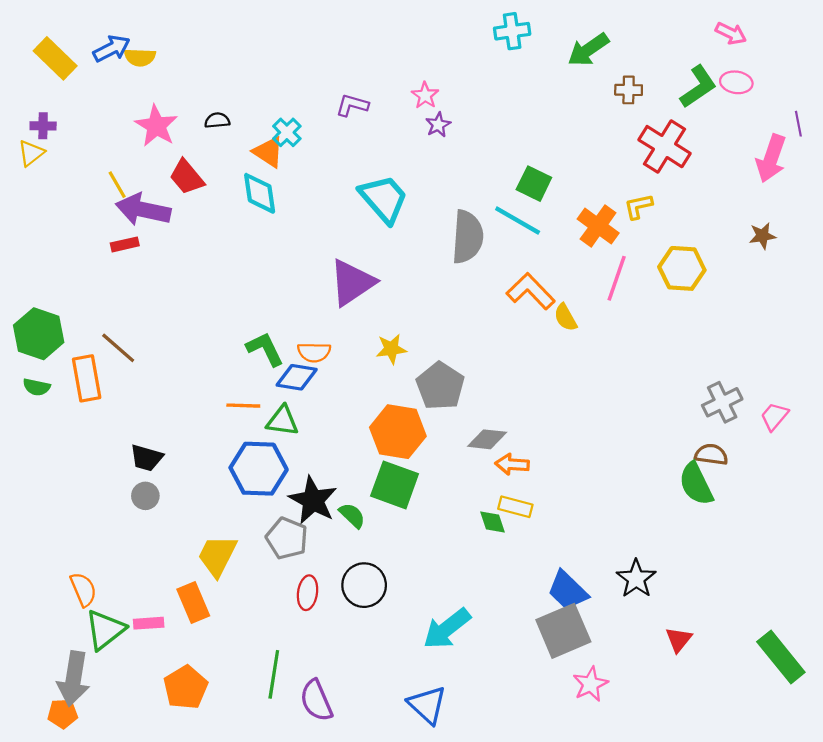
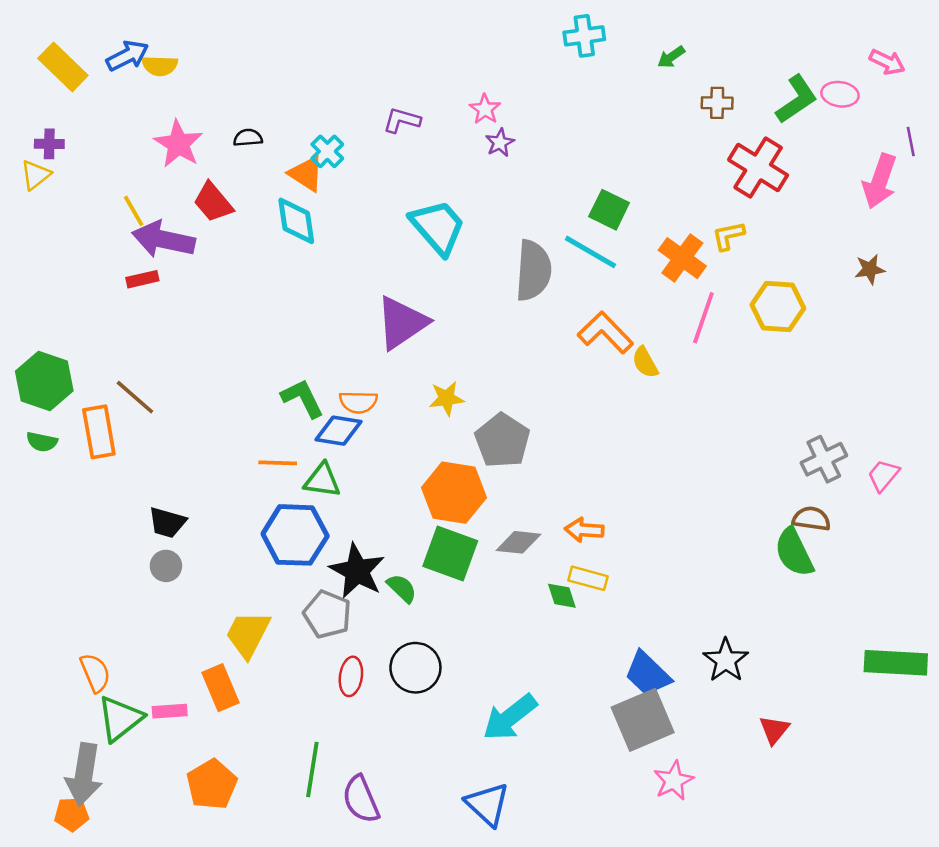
pink arrow: (731, 33) -> (887, 62), moved
green arrow: (588, 50) -> (671, 57), size x0.6
gray diamond: (487, 439) -> (518, 542), moved
green rectangle: (781, 657) -> (896, 663), moved, turned -48

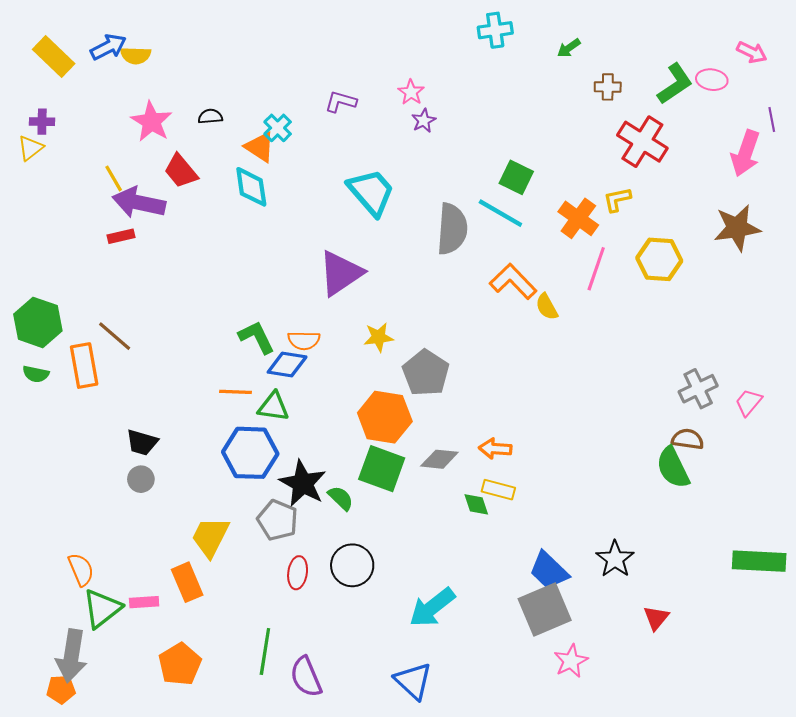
brown star: (870, 269) -> (737, 228), size x1.8

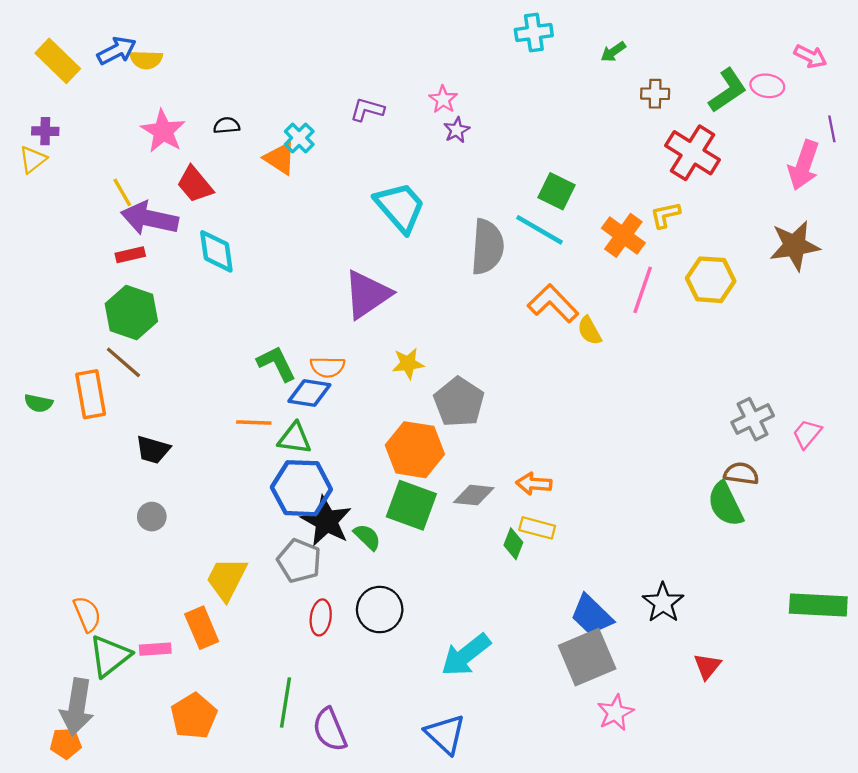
cyan diamond: (251, 187) -> (216, 251), moved
green hexagon: (38, 322) -> (131, 313), moved
black trapezoid: (142, 442) -> (153, 450), moved
blue hexagon: (250, 453) -> (301, 488), moved
green diamond: (476, 504) -> (513, 544), turned 40

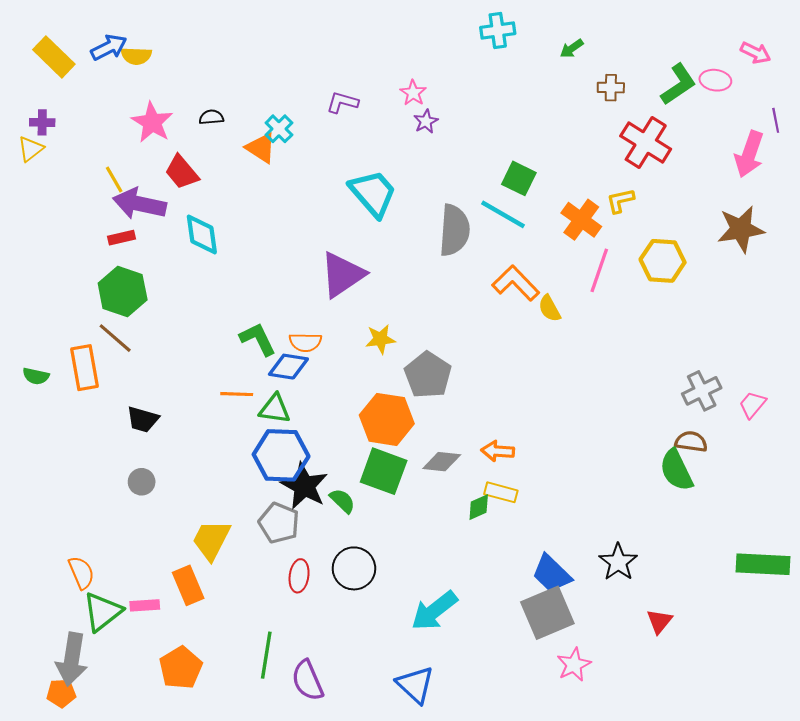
green diamond: (513, 544) -> (479, 507), turned 44

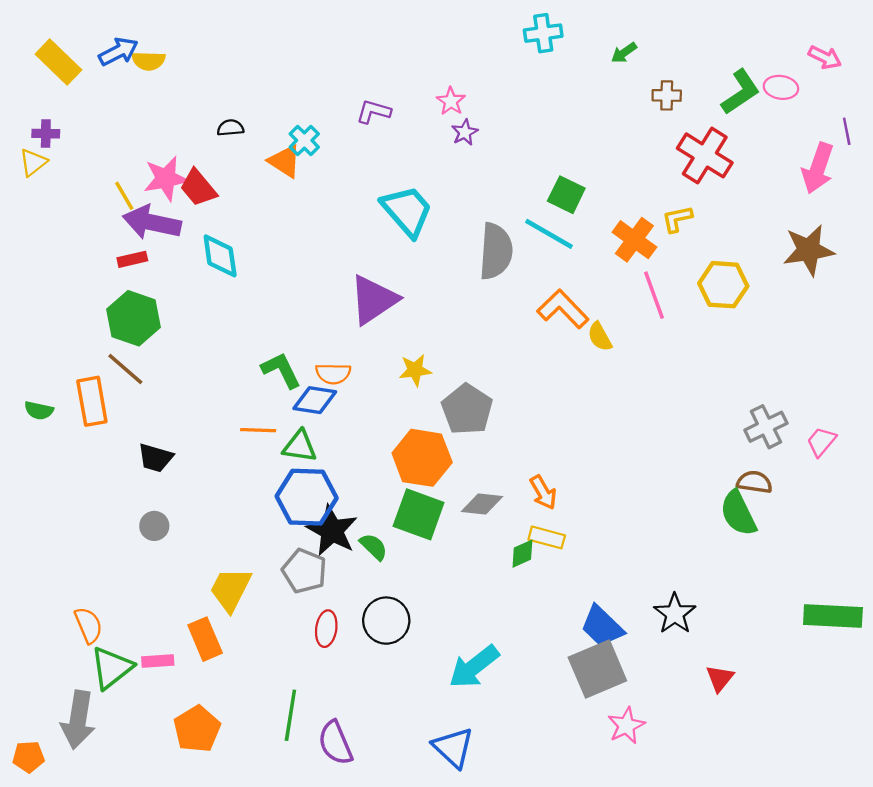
pink star: (152, 122) -> (166, 179), moved, turned 30
pink line: (599, 270) -> (654, 295), turned -39
orange arrow: (498, 451) -> (543, 492), turned -124
orange pentagon: (61, 693) -> (28, 757), moved

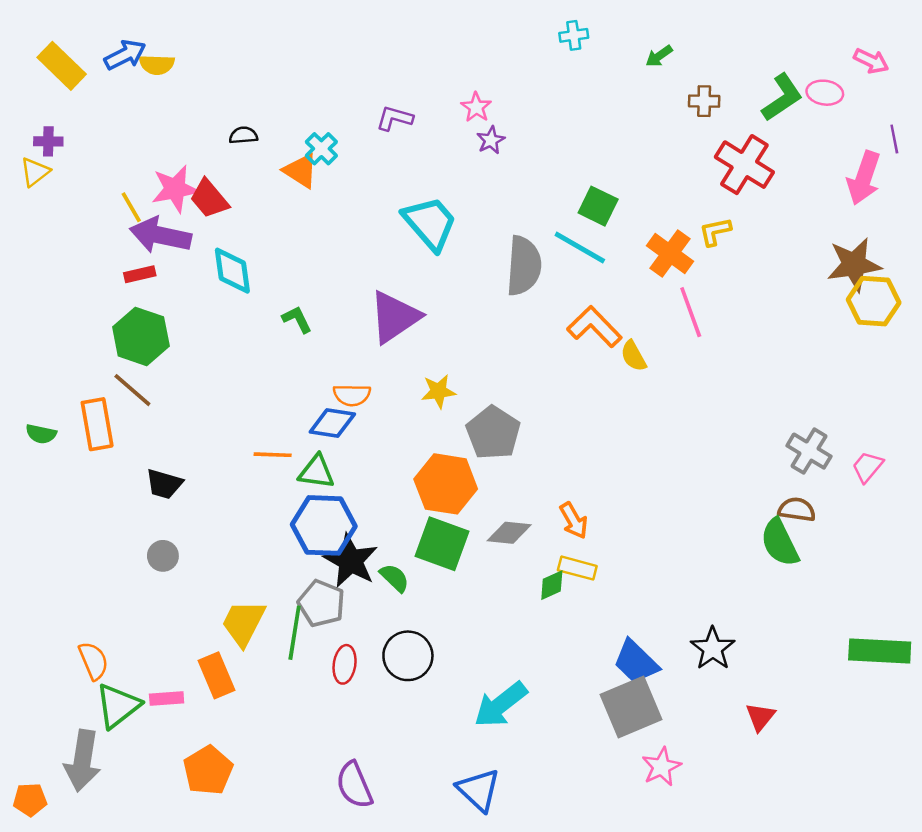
cyan cross: (543, 33) -> (574, 35), size x0.7
yellow hexagon: (723, 285) -> (874, 301), moved
green L-shape: (281, 370) -> (297, 319), moved, size x0.7
gray cross: (766, 427) -> (809, 451), turned -33
green line: (290, 715) -> (295, 633), moved

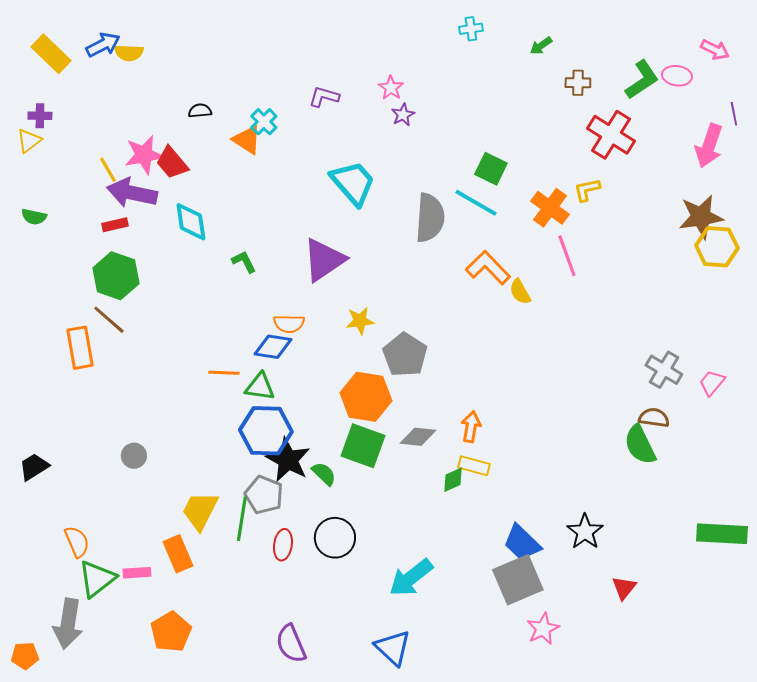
green semicircle: (41, 434) -> (34, 217), moved
black trapezoid: (164, 484) -> (34, 467), moved, turned 132
orange arrow: (574, 521) -> (471, 427), turned -140

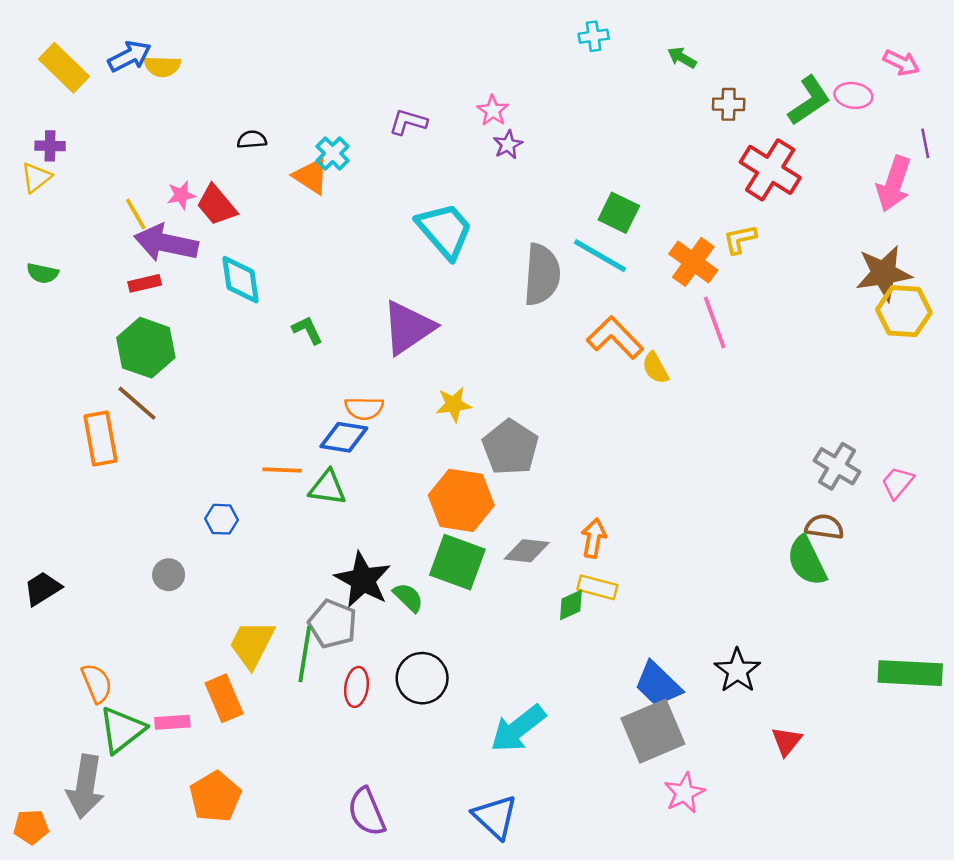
green arrow: (541, 46) -> (682, 58), turned 65
pink star: (144, 155) -> (181, 195), size x0.6
blue hexagon: (266, 431) -> (222, 519), moved, size x0.5

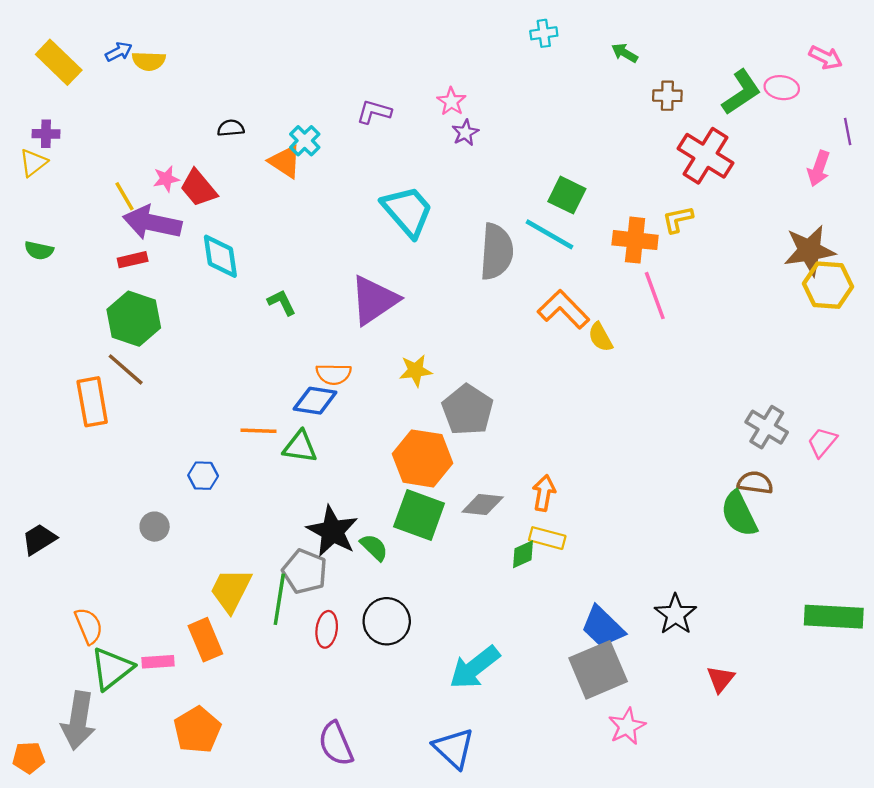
blue arrow: (129, 56) -> (119, 52), size x0.7
pink arrow: (894, 184) -> (819, 168), size x0.7
orange cross: (693, 262) -> (635, 240), turned -30

